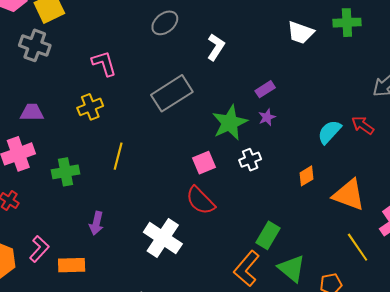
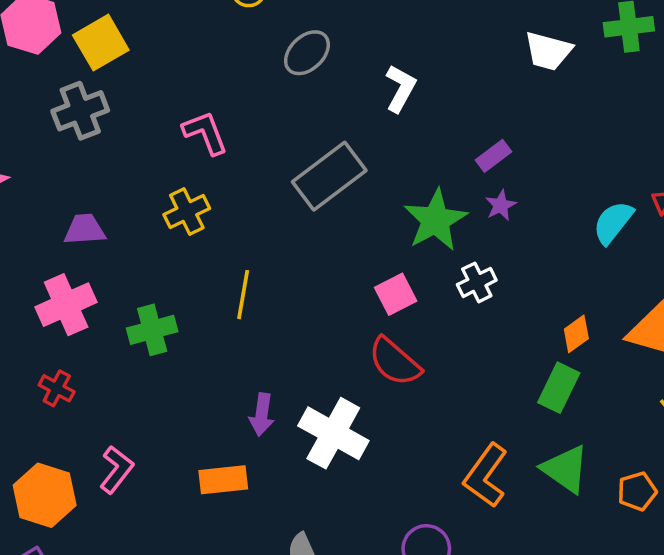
gray cross: (35, 45) -> (80, 111), turned -36
orange diamond: (307, 176) -> (576, 334), moved
purple arrow: (96, 223) -> (262, 415), moved
green rectangle: (268, 235) -> (559, 388), moved
orange rectangle: (72, 265) -> (223, 480), moved

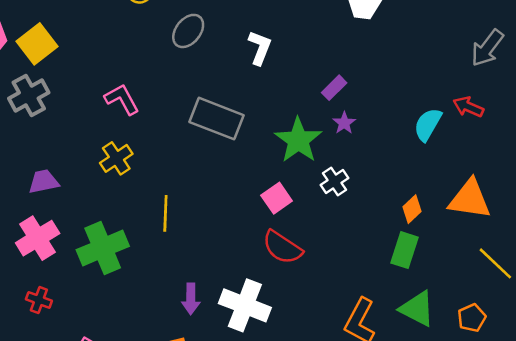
gray rectangle: (329, 176) -> (217, 119), turned 66
green cross: (152, 330) -> (103, 248), size x1.4

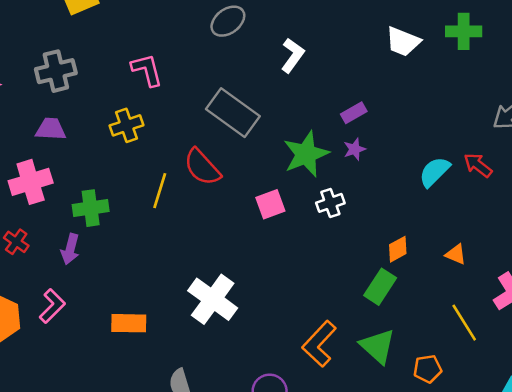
gray cross: (29, 96) -> (56, 71), moved
orange triangle: (470, 199) -> (456, 254), size x0.5
red semicircle: (282, 247) -> (202, 167), moved
green cross: (103, 248) -> (91, 208), size x0.7
purple arrow: (191, 299) -> (70, 249), moved

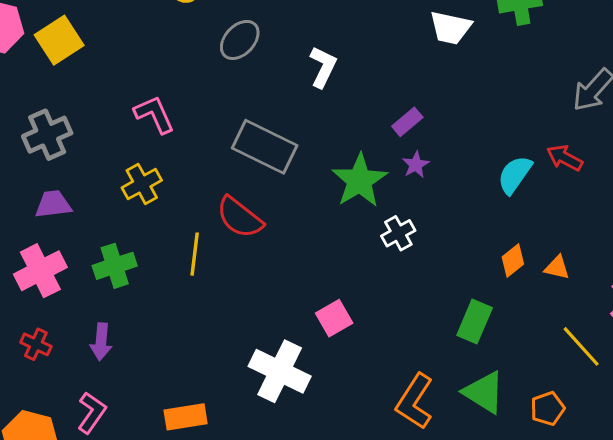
pink square: (270, 204) -> (334, 318), moved
green cross: (91, 208) -> (115, 266), moved
orange diamond: (398, 249) -> (513, 261), moved

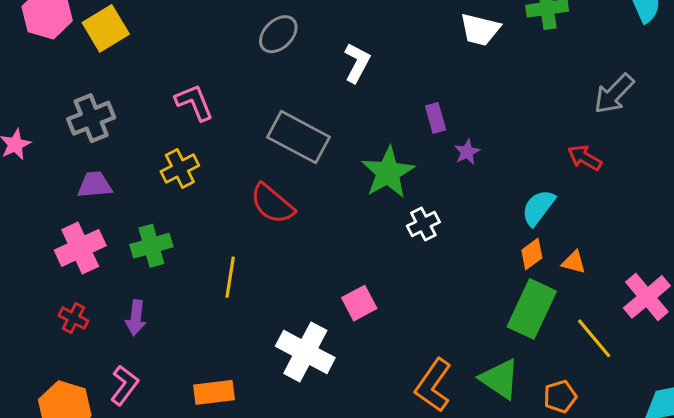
purple rectangle: (407, 122) -> (436, 118), turned -68
purple star: (416, 165) -> (467, 152), moved
cyan semicircle: (515, 175) -> (538, 208), moved
yellow line: (195, 254) -> (230, 277), moved
green rectangle: (475, 321) -> (532, 309), moved, size x1.4

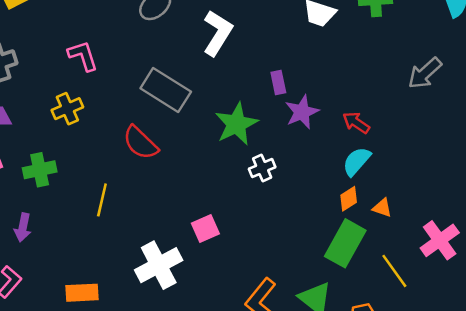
white L-shape: (357, 63) -> (218, 33), size x1.4
purple star: (467, 152) -> (302, 112), size x1.6
red arrow: (585, 158) -> (356, 123), moved
white cross: (305, 352) -> (159, 265), turned 30

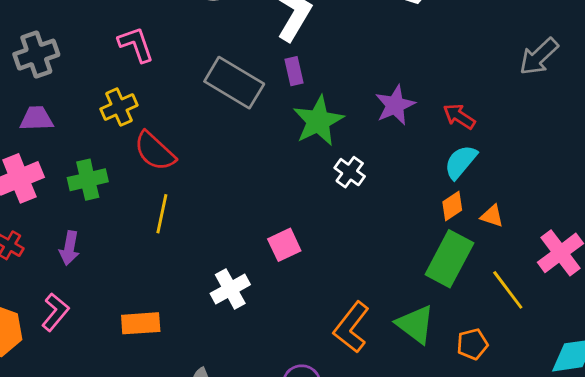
purple rectangle: (278, 82) -> (294, 71), moved
red semicircle: (140, 143) -> (155, 151), moved
white cross: (262, 168) -> (350, 172), turned -30
white cross: (159, 265) -> (230, 289), size x0.7

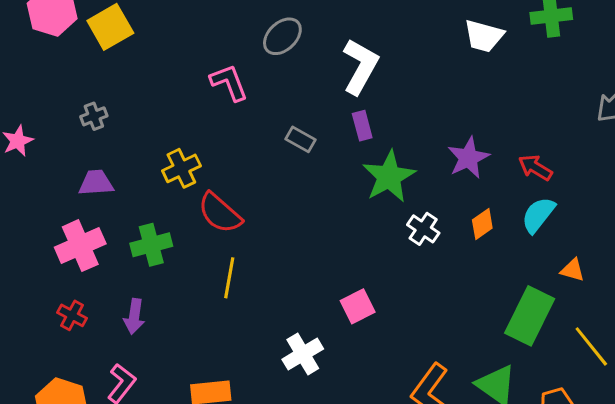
pink L-shape: (136, 44) -> (229, 82), moved
gray cross: (36, 55) -> (94, 116), size x0.6
gray rectangle: (234, 83) -> (300, 139), size x0.5
orange diamond: (452, 206) -> (482, 224), moved

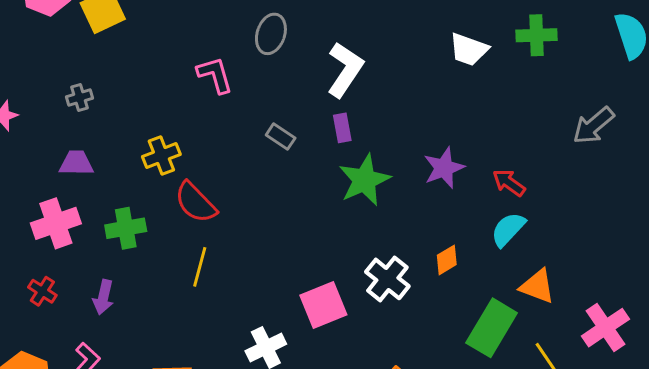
gray ellipse: (282, 36) -> (271, 34), turned -33
orange diamond: (482, 224) -> (447, 260), moved
white cross: (423, 229) -> (387, 279), moved, size x1.4
orange triangle: (573, 270) -> (537, 286), size x1.5
pink square: (358, 306) -> (323, 305), size x1.4

